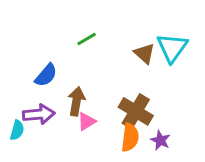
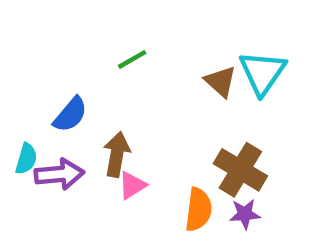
brown cross: (136, 111) -> (240, 170), moved
cyan semicircle: (17, 130) -> (26, 159), moved
purple star: (160, 140) -> (245, 214), turned -30

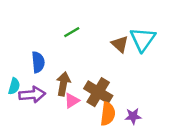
blue semicircle: (70, 115) -> (38, 62), turned -45
brown cross: (240, 170) -> (98, 92), moved

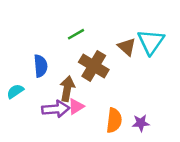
cyan semicircle: (14, 86) -> (15, 91), turned -140
brown cross: (98, 92) -> (94, 66), moved
purple arrow: (32, 95) -> (56, 109), moved

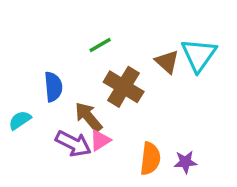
brown arrow: (67, 89) -> (88, 117), turned -50
purple arrow: (56, 109) -> (73, 144), turned 32

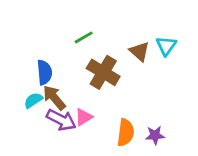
cyan triangle: (199, 55) -> (166, 46), size x0.7
brown arrow: (88, 117) -> (54, 98), moved
cyan semicircle: (20, 120) -> (33, 100), moved

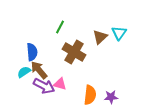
green line: (84, 37) -> (60, 27), turned -32
brown triangle: (140, 51) -> (100, 37), turned 35
pink triangle: (84, 117) -> (60, 84), turned 48

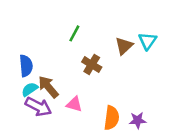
blue semicircle: (32, 52) -> (26, 66), moved
brown cross: (74, 52) -> (92, 65), size x0.7
purple arrow: (44, 86) -> (38, 107), moved

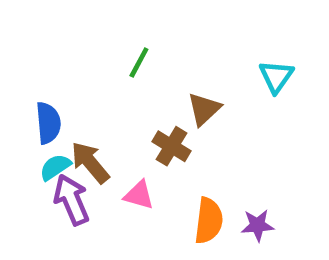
brown triangle: (124, 46) -> (204, 109), moved
brown cross: (92, 65) -> (171, 146), moved
purple arrow: (38, 107) -> (71, 200), turned -140

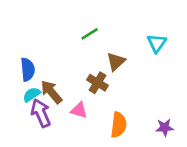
green line: (139, 62) -> (90, 34), moved, turned 30
purple star: (258, 225) -> (165, 127), moved

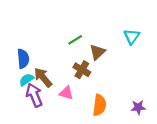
green line: (90, 34) -> (75, 40), moved

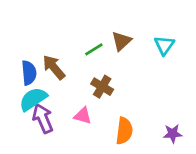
brown triangle: (97, 52) -> (121, 41), moved
brown arrow: (43, 77) -> (54, 67), moved
cyan semicircle: (26, 80) -> (33, 99), size x1.5

